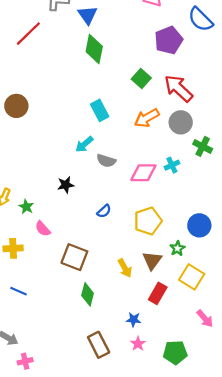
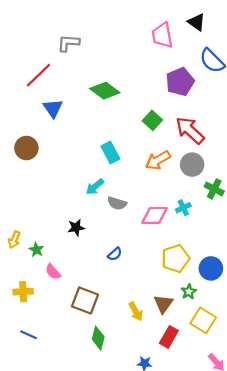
blue triangle: (88, 15) -> (53, 108), moved
green diamond: (94, 49) -> (105, 91), turned -64
yellow pentagon: (148, 221) -> (176, 258), moved

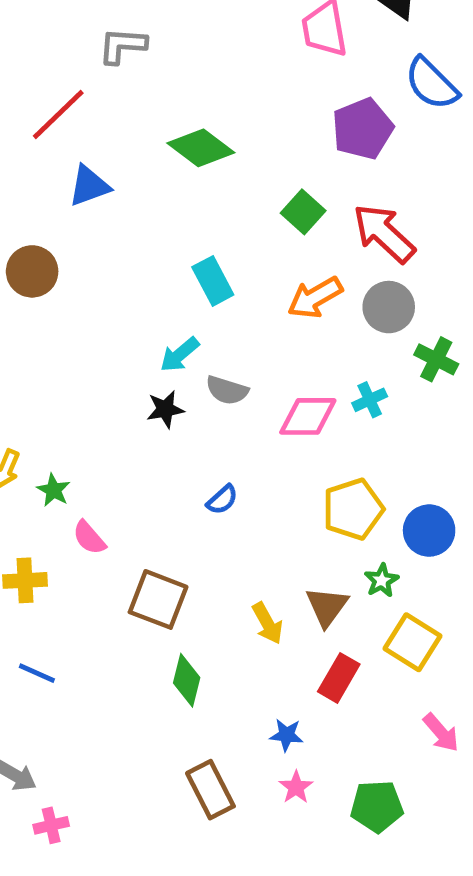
blue triangle: (53, 108) -> (89, 186), turned 45
black star: (76, 228) -> (165, 409), moved

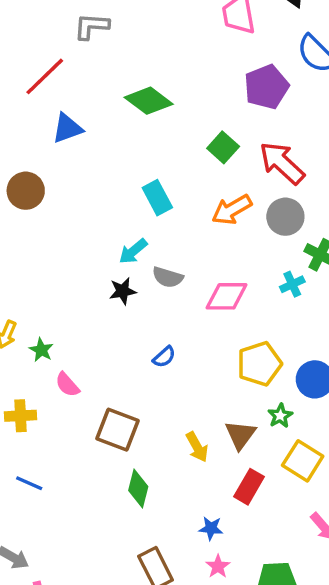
cyan cross: (370, 400) -> (292, 284), moved

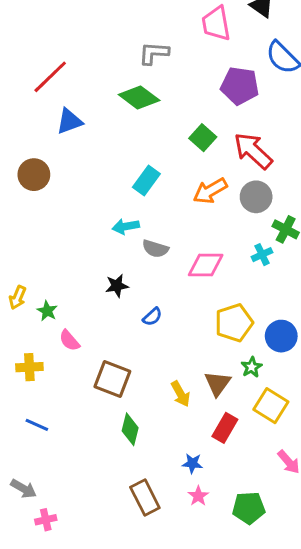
gray L-shape: (91, 26) -> (154, 53), moved
purple pentagon: (266, 87) -> (240, 86), turned 30
cyan rectangle: (157, 198) -> (146, 181), turned 64
cyan arrow: (133, 251) -> (126, 226), turned 30
black star: (123, 291) -> (117, 286), moved

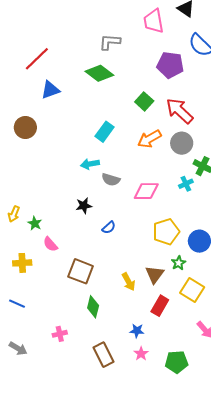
blue line: (37, 425) -> (17, 304), moved
pink cross: (46, 520) -> (60, 334), moved

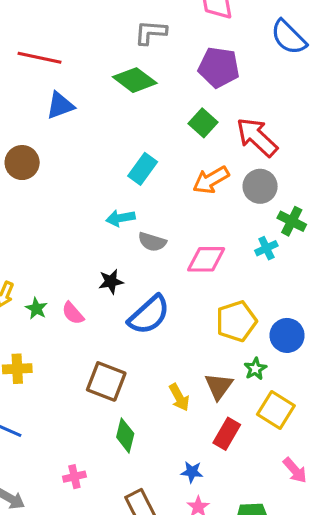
red line: (37, 59) -> (40, 58), turned 56
purple pentagon: (170, 65) -> (219, 67), moved
blue semicircle: (109, 228) -> (149, 315), size x2.0
pink semicircle: (50, 244) -> (73, 313), moved

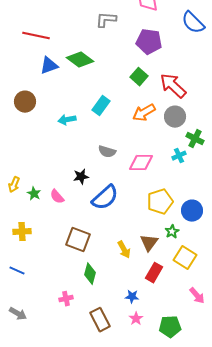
green diamond: (135, 80) -> (80, 60), moved
cyan arrow: (120, 218) -> (67, 120), moved
pink cross: (74, 477) -> (66, 299), moved

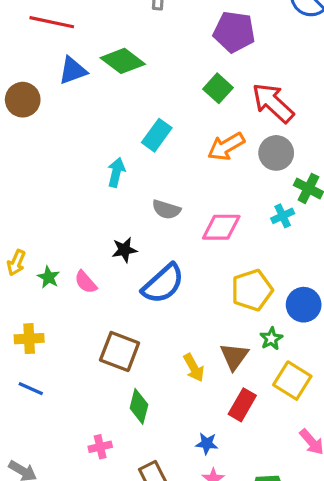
brown circle: (25, 102) -> (23, 100), moved
cyan arrow: (67, 120) -> (116, 172), moved, turned 114
blue line: (17, 271) -> (31, 389), moved

